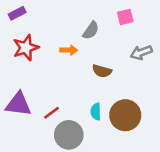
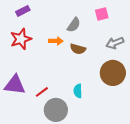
purple rectangle: (17, 13) -> (23, 11), moved
brown semicircle: (102, 71) -> (78, 49), moved
brown circle: (125, 115) -> (113, 73), moved

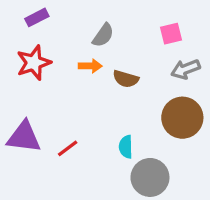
pink square: (102, 14) -> (171, 34), moved
gray semicircle: (74, 25) -> (103, 35), moved
gray circle: (56, 110) -> (150, 177), moved

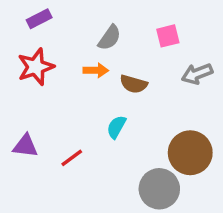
pink square: (171, 34) -> (168, 36), moved
brown circle: (182, 118) -> (190, 153), moved
purple triangle: (24, 137) -> (25, 146), size x0.7
cyan semicircle: (126, 147) -> (116, 127), moved, turned 30

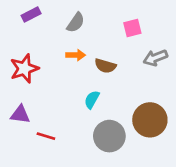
gray semicircle: (110, 38) -> (76, 23), moved
red star: (36, 67) -> (24, 69), moved
red line: (72, 158) -> (46, 136), moved, turned 54
gray circle: (159, 189) -> (109, 136), moved

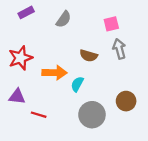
orange arrow: (76, 55) -> (55, 73), moved, size x1.5
gray arrow: (155, 58) -> (119, 49), moved, turned 96
brown circle: (150, 120) -> (126, 101), size x0.7

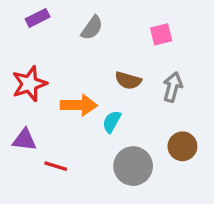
gray arrow: (119, 49) -> (173, 87), moved, turned 30

